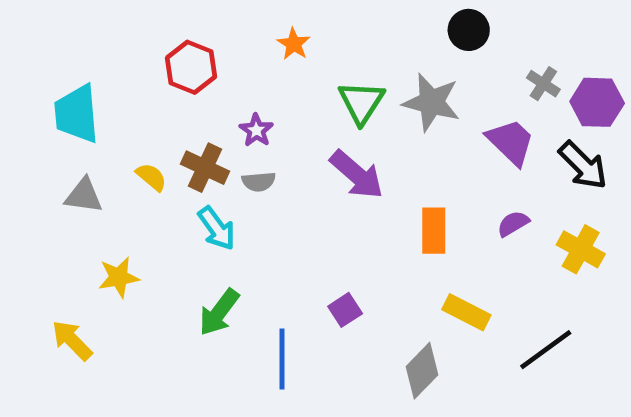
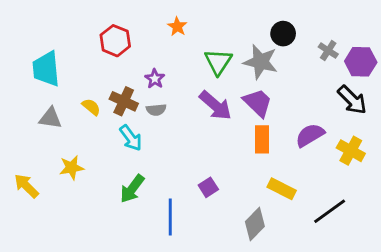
black circle: (469, 30) -> (283, 34), moved
purple trapezoid: (511, 142) -> (258, 103), moved
purple semicircle: (513, 224) -> (310, 135), size x1.5
yellow arrow: (72, 340) -> (26, 186), moved

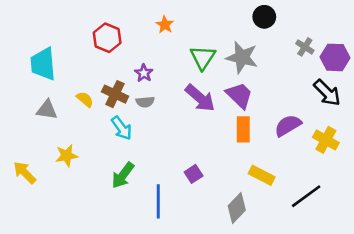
black circle: (283, 34) -> (264, 17), moved

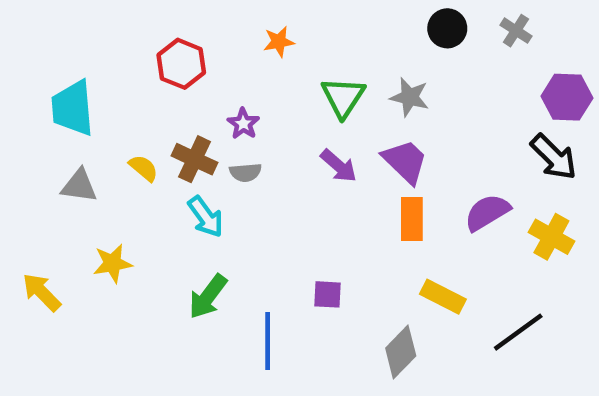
orange star: (165, 25) -> (279, 42), turned 30
gray cross: (305, 47) -> (516, 31), moved
gray star: (242, 57) -> (410, 97), size x0.7
purple arrow: (200, 98) -> (339, 166), size x0.7
purple square: (194, 174) -> (328, 294), turned 36

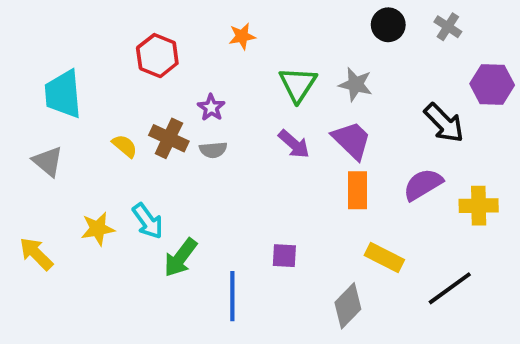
black arrow: (554, 157) -> (444, 123), moved
gray triangle: (79, 186) -> (48, 161), moved, turned 32
cyan arrow: (206, 217) -> (148, 221), moved
yellow cross: (551, 237) -> (479, 206), turned -30

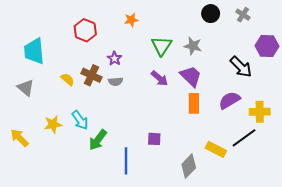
yellow rectangle: (384, 258) -> (216, 149), moved
black line: (450, 288) -> (244, 138), moved

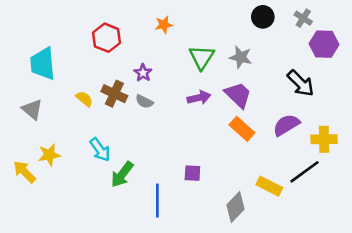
purple hexagon: (267, 46) -> (324, 44), moved
purple arrow: (159, 78) -> (199, 98), turned -54
gray semicircle: (116, 81) -> (144, 101), turned 32
orange rectangle: (194, 103) -> (242, 129), turned -48
yellow star: (53, 124) -> (49, 155), moved

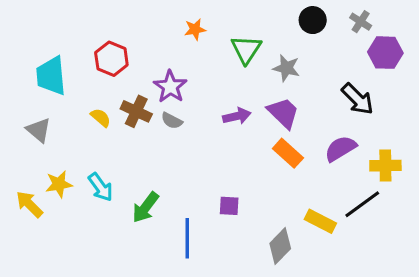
red hexagon: (107, 38) -> (111, 59), moved
green triangle: (202, 57) -> (246, 49), moved
purple star: (143, 73) -> (170, 87), size x1.5
cyan arrow: (100, 150) -> (101, 187), moved

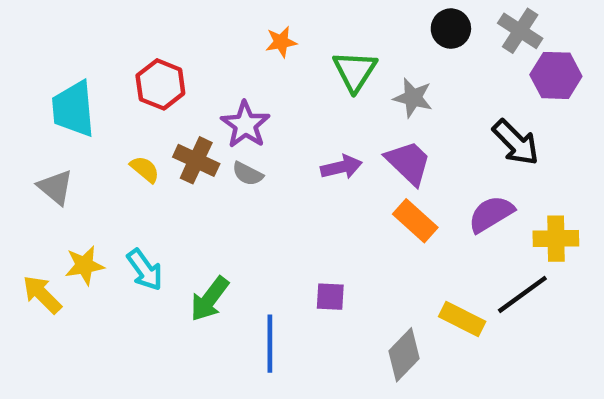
gray cross: (361, 22) -> (520, 31), size x1.4

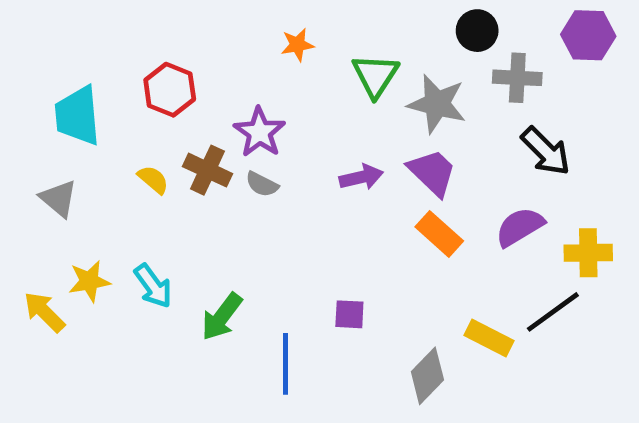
gray cross: (520, 31) -> (517, 78), moved, turned -30
purple hexagon: (556, 75) -> (588, 35), moved
gray star: (413, 98) -> (437, 104), size x1.4

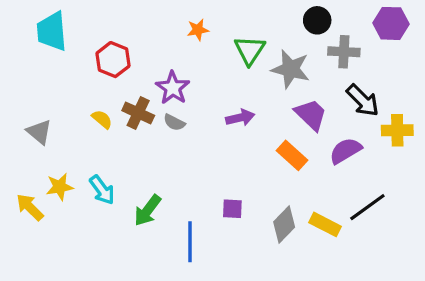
cyan trapezoid: (77, 116) -> (52, 31), moved
purple trapezoid: (432, 172) -> (311, 115), moved
yellow cross: (588, 253) -> (397, 130), moved
gray diamond: (427, 376) -> (284, 224), moved

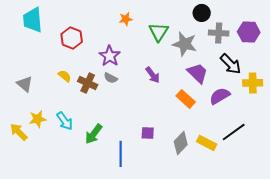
purple hexagon: (391, 23) -> (249, 32), moved
brown cross: (138, 113) -> (88, 83), moved
purple arrow: (240, 118) -> (153, 75), turned 66

